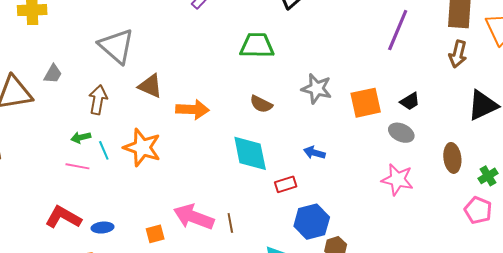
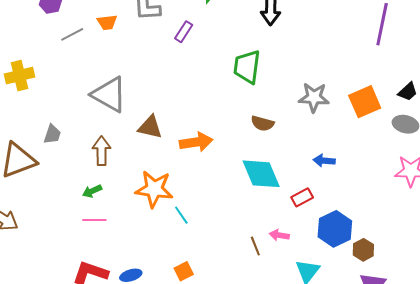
green trapezoid: (257, 46) -> (247, 67), turned -72
cyan line: (104, 150) -> (181, 215), moved
pink arrow: (194, 217) -> (279, 235), moved, size x0.5

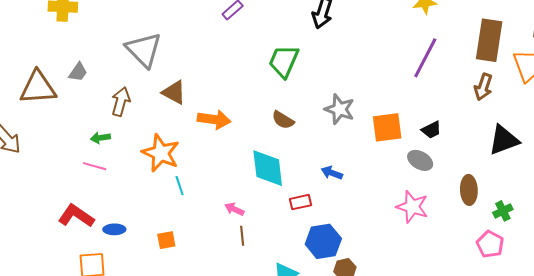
pink arrow: (279, 235) -> (234, 209), moved

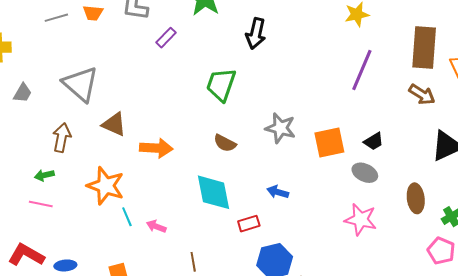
gray trapezoid: (78, 72) -> (23, 93), moved
brown arrow: (483, 87) -> (422, 94), turned -72
pink arrow: (234, 209) -> (156, 226), moved

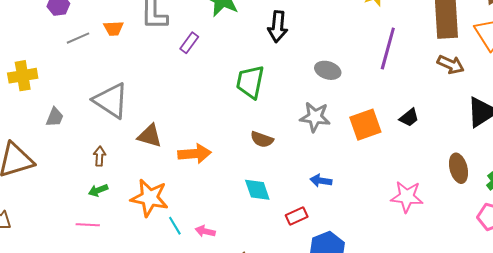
brown arrow: (62, 138) -> (100, 156), size x0.7
gray ellipse: (365, 173) -> (328, 70), moved
green arrow: (44, 175) -> (98, 190), moved
cyan diamond: (213, 192) -> (257, 190), size x0.7

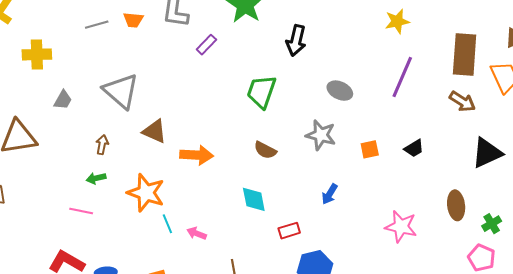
orange square: (365, 125) -> (370, 149), size x0.6
blue arrow: (321, 181) -> (330, 194), moved, turned -75

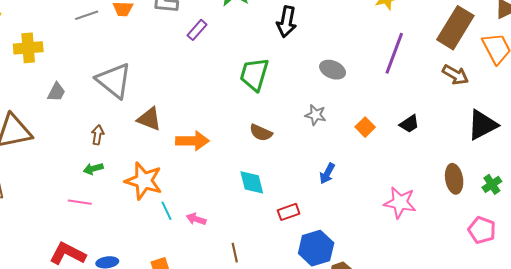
brown rectangle: (465, 54) -> (455, 28), turned 30
gray star: (321, 135) -> (316, 115), size x0.7
orange square: (370, 149) -> (365, 127), turned -30
green cross: (492, 224) -> (492, 184), moved

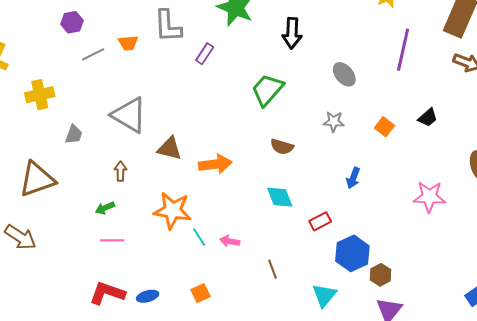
gray ellipse: (333, 70) -> (344, 74), turned 35
green trapezoid: (254, 74) -> (267, 90), turned 33
green arrow: (93, 169) -> (105, 208), moved

